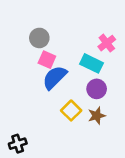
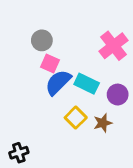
pink cross: (107, 43) -> (114, 46), size x1.5
cyan rectangle: (92, 63) -> (87, 84), moved
purple circle: (97, 89) -> (118, 95), moved

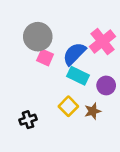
gray circle: (42, 40) -> (38, 37), size x1.5
blue semicircle: (58, 82) -> (74, 54), moved
black cross: (19, 153) -> (28, 120), moved

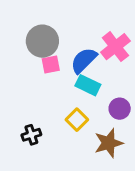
pink square: (45, 57) -> (51, 65), turned -35
purple circle: (106, 85) -> (120, 109), moved
brown star: (93, 111) -> (109, 143), moved, size x1.5

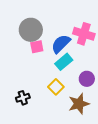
pink cross: (115, 47) -> (84, 34), turned -35
cyan rectangle: (88, 85) -> (64, 62), turned -66

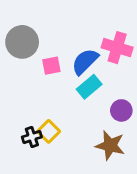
gray circle: (31, 30) -> (22, 42), moved
yellow square: (56, 87) -> (49, 131), moved
brown star: (79, 104) -> (110, 145), turned 30

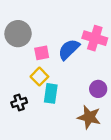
cyan rectangle: (89, 87) -> (51, 93), moved, turned -42
yellow square: (49, 131) -> (39, 77), moved
black cross: (32, 137) -> (19, 102), moved

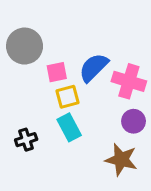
pink cross: (95, 38) -> (129, 81), moved
yellow square: (39, 77) -> (68, 97), moved, turned 30
cyan rectangle: (51, 93) -> (69, 127), turned -36

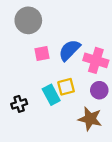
gray circle: (25, 46) -> (28, 20), moved
yellow square: (68, 97) -> (66, 87), moved

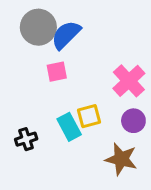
blue semicircle: (69, 50) -> (66, 35), moved
pink cross: (96, 60) -> (129, 81), turned 30

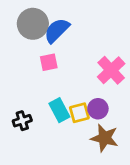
yellow square: (89, 116) -> (79, 113), moved
purple circle: (133, 121) -> (98, 109), moved

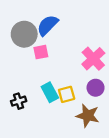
gray circle: (33, 24) -> (24, 34), moved
purple circle: (98, 109) -> (96, 88), moved

